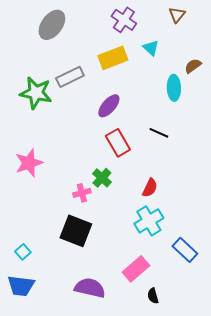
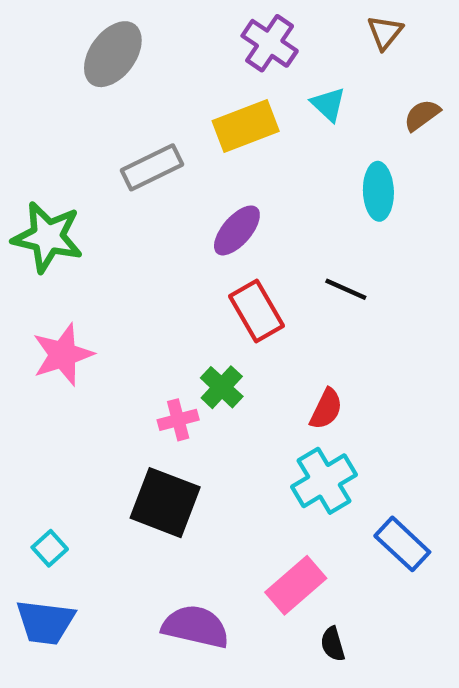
brown semicircle: (193, 66) -> (422, 115), moved
green star: (36, 93) -> (48, 237), moved

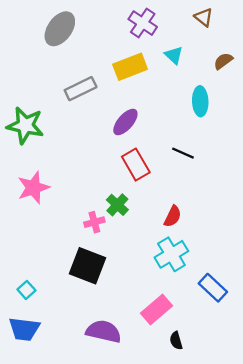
brown triangle: (385, 32) -> (204, 17), turned -30

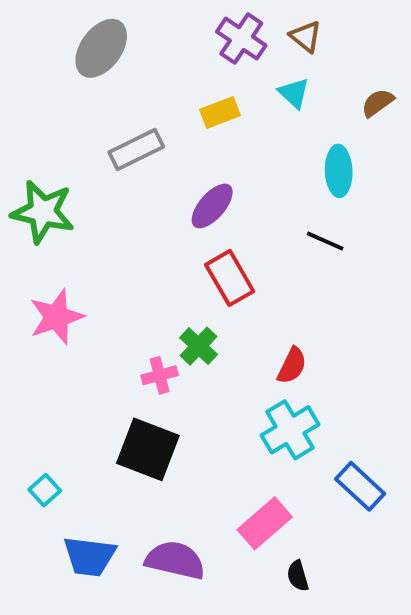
brown triangle: (204, 17) -> (306, 37), moved
yellow rectangle: (130, 67) -> (220, 113), size x0.7
black line: (183, 153) -> (325, 241), moved
blue trapezoid: (24, 329) -> (90, 556), moved

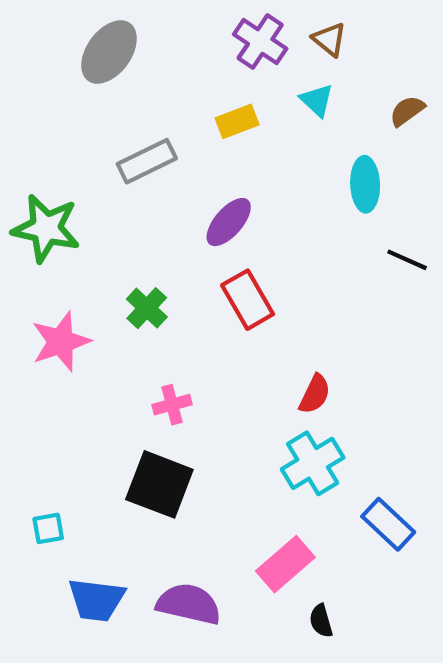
black line: (325, 241) -> (407, 260), moved
green cross: (199, 346) -> (147, 308), moved
cyan square: (45, 490) -> (48, 528), turned 32

